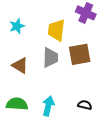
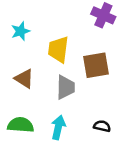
yellow trapezoid: (56, 30) -> (58, 49), moved
gray trapezoid: (50, 57) -> (66, 87), moved

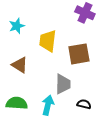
gray trapezoid: (66, 87) -> (63, 84), moved

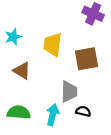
cyan star: (17, 26) -> (13, 37), moved
black semicircle: (84, 104) -> (83, 111), moved

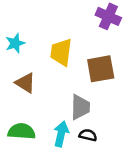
black semicircle: (83, 111) -> (88, 135), moved

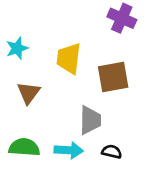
brown triangle: (25, 83) -> (29, 93), turned 35
cyan arrow: (61, 134) -> (69, 150), turned 80
black semicircle: (88, 135) -> (112, 152), moved

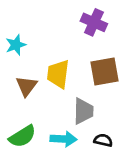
purple cross: (122, 18) -> (94, 22), moved
yellow trapezoid: (69, 58) -> (58, 74), moved
green semicircle: (24, 147) -> (22, 136), turned 144

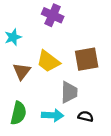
purple cross: (94, 22) -> (53, 15), moved
yellow trapezoid: (58, 74) -> (48, 61), turned -60
green semicircle: (22, 136) -> (18, 113), turned -45

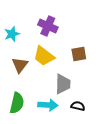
purple cross: (53, 15) -> (48, 26), moved
brown square: (87, 59) -> (79, 54), size x0.7

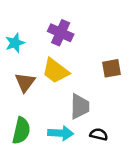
brown square: (79, 54) -> (111, 68), moved

